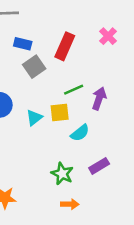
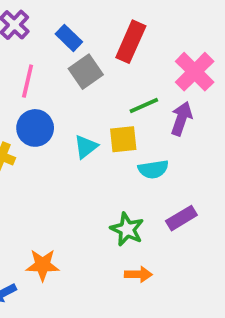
pink cross: (108, 36) -> (195, 72), moved, size x1.5
blue rectangle: (23, 44) -> (69, 38), turned 30
cyan semicircle: (80, 133) -> (153, 169), turned 30

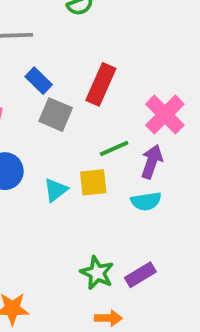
gray square: (86, 72) -> (56, 115), turned -32
cyan semicircle: (153, 169) -> (146, 201), moved
purple rectangle: (181, 218) -> (140, 275), moved

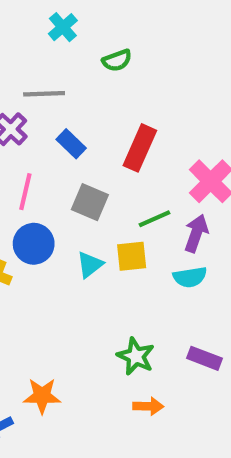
gray square: (56, 115) -> (90, 202), moved
purple rectangle: (140, 275) -> (204, 358), moved, turned 52

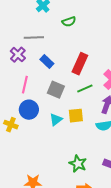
green line: (154, 219) -> (85, 89), moved

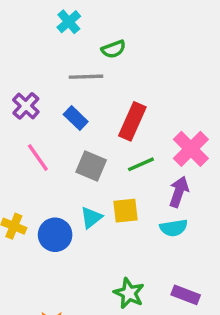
gray line: (34, 38) -> (86, 77), moved
pink line: (25, 85) -> (38, 157), turned -48
blue circle: (29, 110) -> (55, 235), moved

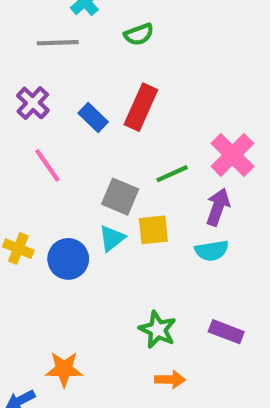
gray line: (86, 77) -> (58, 43), moved
red rectangle: (132, 121) -> (141, 107), moved
gray square: (91, 166) -> (120, 197), moved

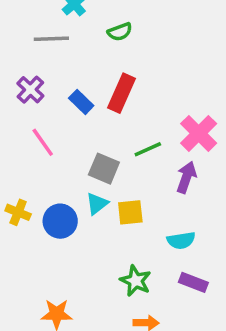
yellow square: (153, 230) -> (130, 212), moved
cyan semicircle: (212, 251) -> (181, 240), moved

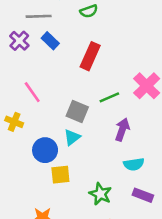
purple cross: (30, 90) -> (19, 41), moved
blue rectangle: (81, 102) -> (50, 41), moved
purple arrow: (186, 177) -> (122, 130), moved
yellow cross: (18, 212) -> (14, 122), moved
yellow square: (130, 212) -> (60, 175), moved

